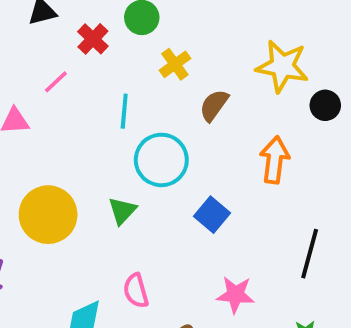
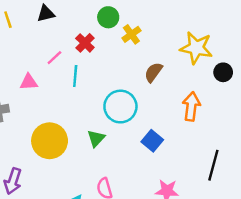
red cross: (93, 39) -> (85, 43), moved
yellow cross: (175, 64) -> (131, 34), moved
cyan line: (124, 111) -> (75, 76), moved

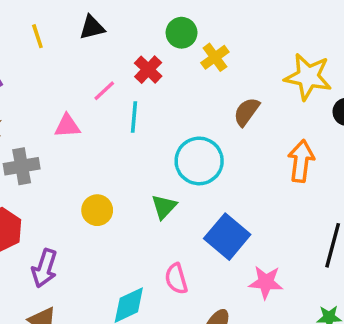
yellow circle: (50, 141) -> (97, 210), size x0.6
blue square: (152, 141) -> (227, 237), moved, size x1.4

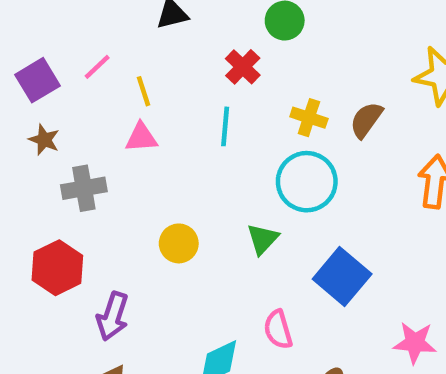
yellow line: (37, 36) -> (143, 91), moved
yellow cross: (215, 57) -> (309, 118), moved, turned -36
pink line: (104, 91) -> (97, 67), moved
pink star: (266, 282) -> (415, 343), moved

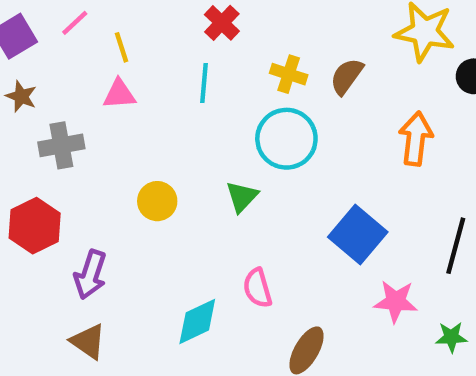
blue square: (342, 277) -> (358, 235), moved

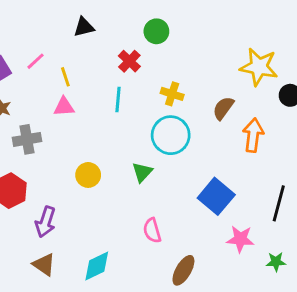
brown semicircle: (347, 76) -> (223, 108), moved
cyan diamond: (197, 321) -> (97, 266), moved

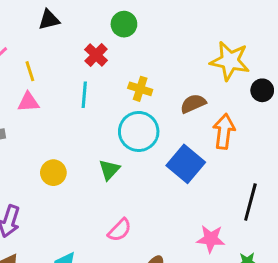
brown semicircle: (223, 108) -> (193, 104), turned 30
blue square: (216, 196) -> (186, 164), moved
pink semicircle: (152, 230) -> (120, 230), turned -120

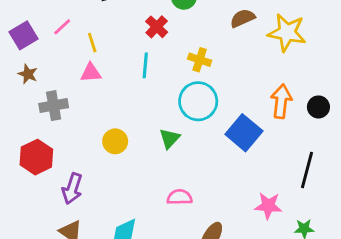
black circle: (262, 90) -> (318, 107), moved
brown semicircle: (193, 104) -> (243, 18), moved
pink semicircle: (120, 230) -> (180, 197), turned -135

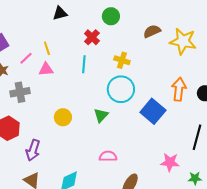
pink line: (62, 27) -> (26, 58), moved

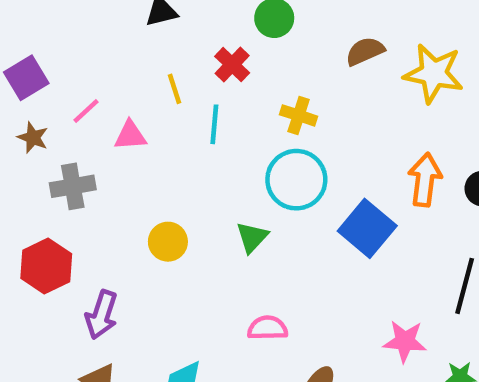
yellow line: (47, 48) -> (175, 89), moved

